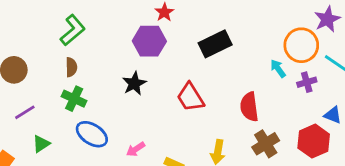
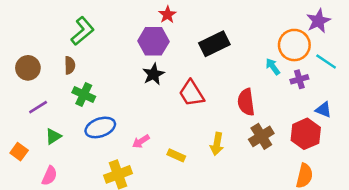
brown semicircle: (71, 67) -> (70, 65), moved
black star: (134, 84) -> (153, 74), moved
blue ellipse: (92, 134) -> (100, 127), turned -52

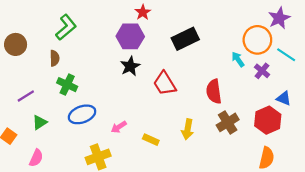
brown circle: (28, 68) -> (16, 44), moved
purple cross: (299, 79) -> (262, 71), turned -35

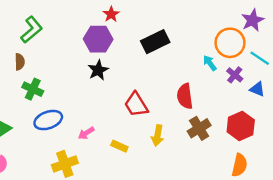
red trapezoid: (165, 83) -> (136, 105), moved
blue triangle: (284, 98) -> (257, 89), moved

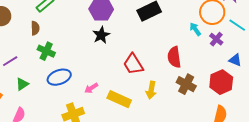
blue triangle: (257, 89) -> (235, 60), moved
brown cross: (199, 128) -> (186, 84), turned -30
yellow rectangle: (119, 146) -> (119, 99), size x1.6

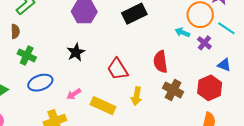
cyan arrow: (195, 29) -> (182, 32), turned -32
black star: (101, 35) -> (76, 52), moved

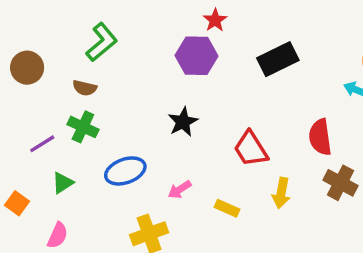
brown semicircle: (15, 31) -> (85, 88), turned 104
green cross: (27, 55) -> (83, 127), moved
yellow rectangle: (103, 106) -> (227, 208), size x0.6

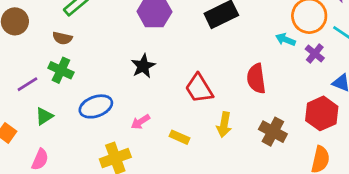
brown cross: (341, 183) -> (273, 132), moved

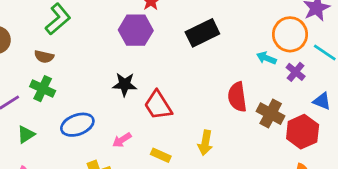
black star: (143, 66) -> (125, 84), turned 30
red trapezoid: (199, 88) -> (158, 105), moved
brown cross: (273, 132) -> (271, 114), moved

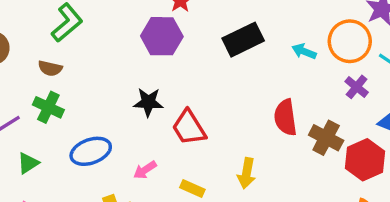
cyan arrow: (266, 58) -> (304, 51), moved

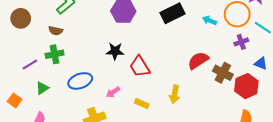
purple cross: (357, 87) -> (241, 42), turned 32
green cross: (48, 107) -> (55, 54), turned -36
red semicircle: (285, 117) -> (198, 60), turned 65

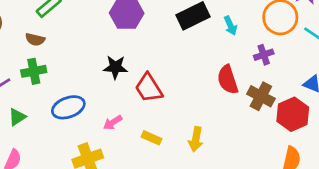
cyan arrow: (209, 20) -> (230, 26), moved, turned -136
purple cross: (241, 42) -> (264, 55), moved
red semicircle: (198, 60) -> (228, 80), turned -75
yellow arrow: (175, 94) -> (196, 139), moved

